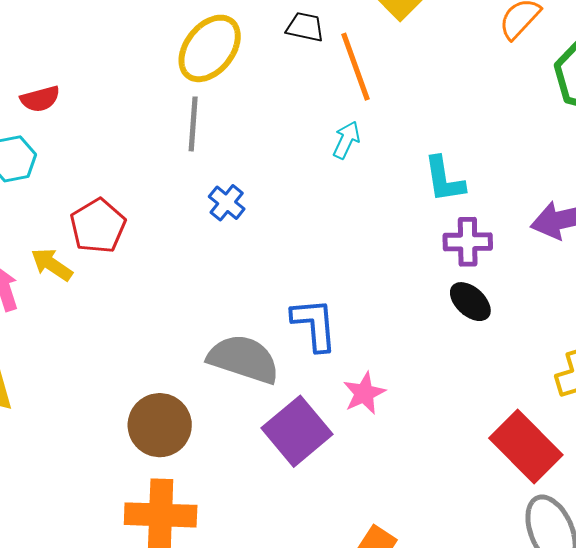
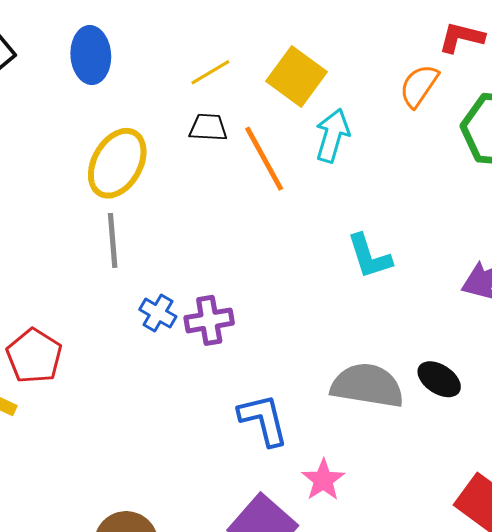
cyan arrow: (346, 140) -> (332, 135), moved, size x1.4
purple cross: (468, 242) -> (209, 320), moved
black ellipse: (470, 302) -> (439, 379), moved
gray semicircle: (243, 359) -> (367, 385), moved

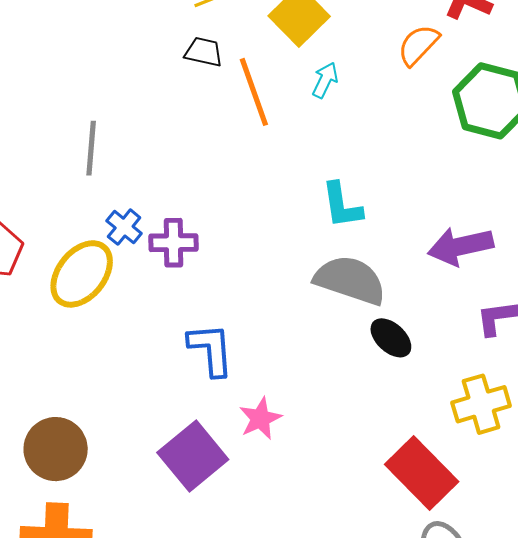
cyan arrow: (332, 135) -> (325, 80), size x0.7
yellow ellipse: (117, 163) -> (82, 274), moved
gray semicircle: (367, 385) -> (350, 280), moved

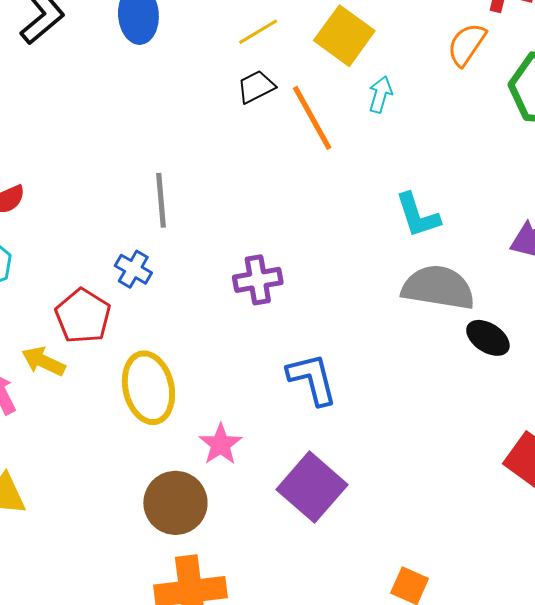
black trapezoid: (204, 52) -> (256, 87), turned -30
blue cross: (124, 227) -> (133, 269), moved
yellow ellipse: (82, 274) -> (148, 388), moved, turned -42
pink star: (260, 419) -> (220, 444), moved

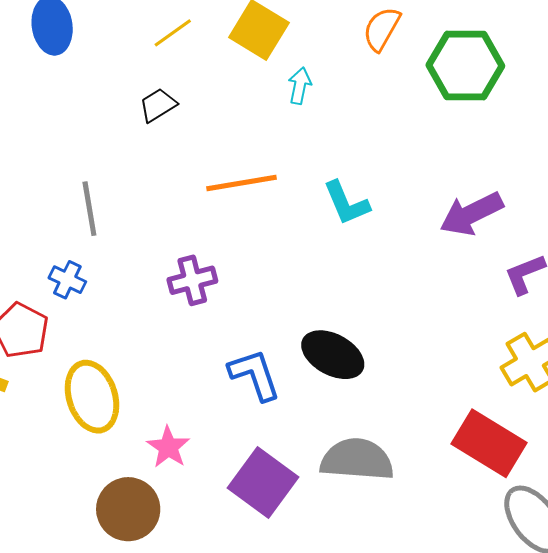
black trapezoid: (256, 87) -> (158, 105), moved
orange line: (312, 118) -> (241, 183), moved, turned -66
gray semicircle: (438, 288) -> (357, 460), moved
black ellipse: (488, 338) -> (333, 355), moved, size x1.4

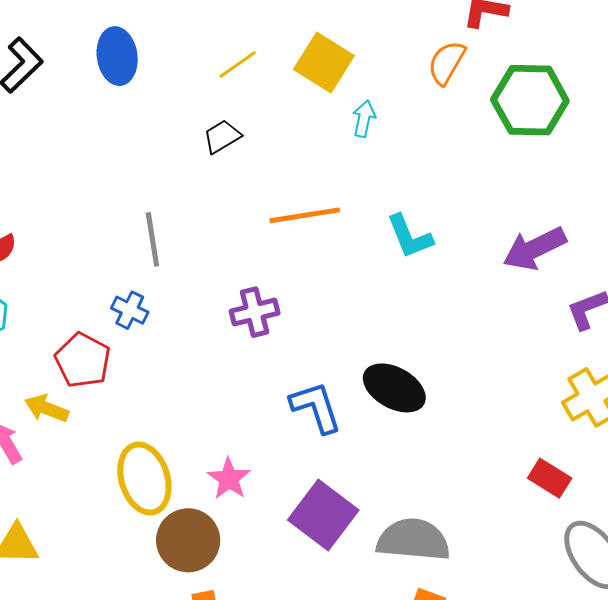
yellow ellipse: (92, 397) -> (144, 479), moved
red rectangle: (489, 443) -> (550, 478), size x0.6
gray semicircle: (357, 460) -> (413, 540), moved

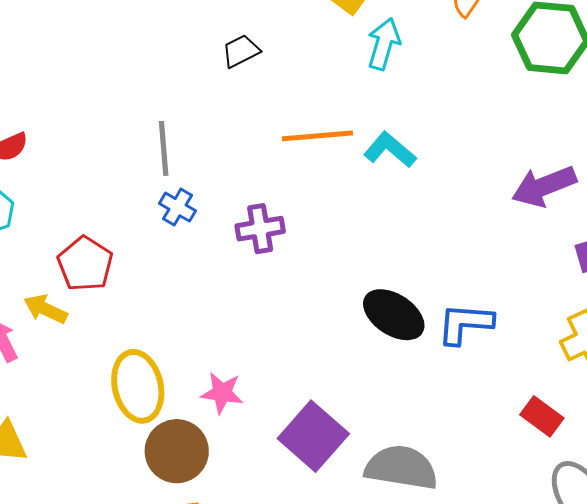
cyan arrow: (364, 119) -> (384, 44), size x1.4
cyan L-shape: (410, 236) -> (390, 150), moved, turned 148
blue cross: (130, 310) -> (177, 207), moved
blue L-shape: (316, 407) -> (465, 324), moved, turned -72
pink star: (229, 479) -> (222, 393), turned -30

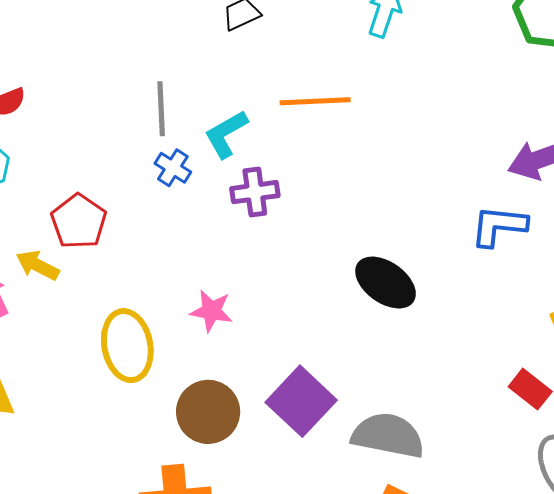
cyan L-shape: (390, 150) -> (226, 134), moved, turned -72
blue L-shape: (465, 324) -> (499, 226), moved
pink star: (222, 393) -> (211, 311), moved
brown circle: (177, 451) -> (208, 412), moved

